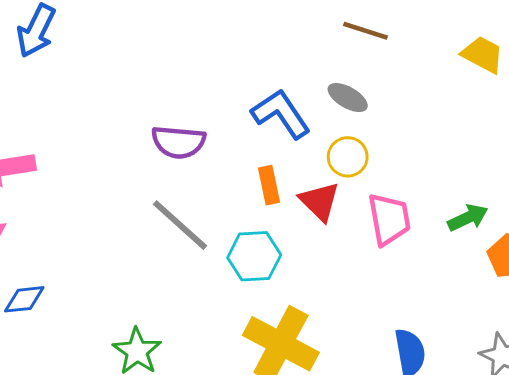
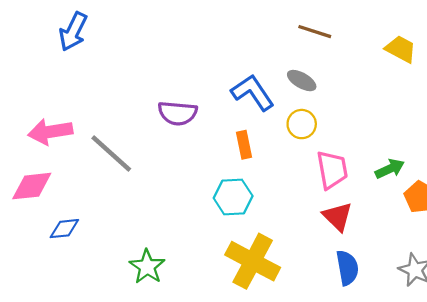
red triangle: (319, 201) -> (338, 217), moved
gray line: (180, 225) -> (111, 153), moved

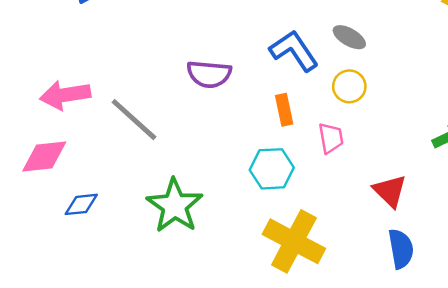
pink trapezoid: (332, 170) -> (331, 138), moved, size x0.7
green star: (147, 267) -> (175, 206), moved, size x1.4

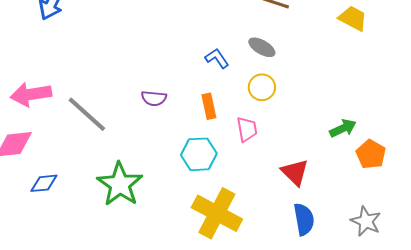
blue L-shape: (294, 51) -> (217, 58), size x0.6
purple semicircle: (209, 74) -> (154, 98), moved, size x0.7

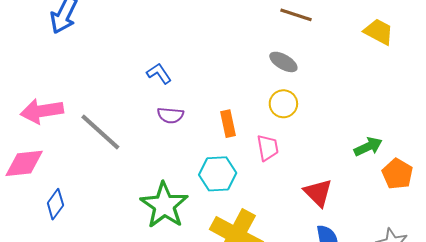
blue L-shape: (217, 58) -> (159, 73), moved
blue diamond: (44, 183) -> (55, 204), turned -48
green star: (120, 184) -> (164, 205), moved

